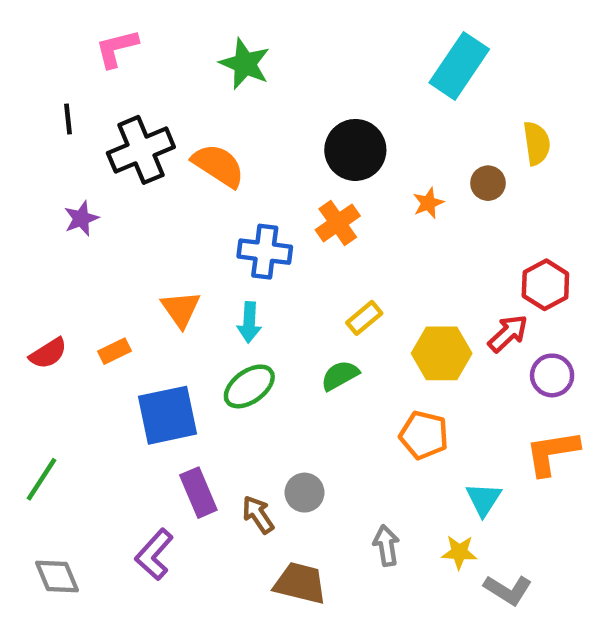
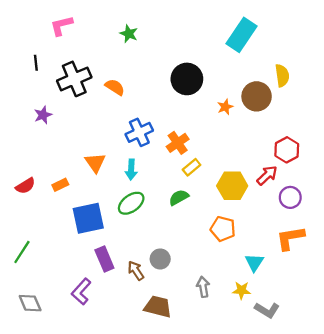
green star: (245, 64) -> (129, 34), size x0.7
orange semicircle: (218, 165) -> (115, 87), size x0.7
brown circle: (488, 183) -> (257, 96), size x1.6
orange cross: (338, 223) -> (178, 143), moved
blue cross: (265, 252) -> (139, 132), turned -32

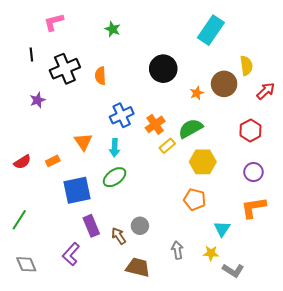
orange semicircle: (115, 87) -> (100, 76), turned -126
red arrow: (267, 175) -> (266, 91), moved
green semicircle: (179, 197) -> (191, 128), moved, size x1.4

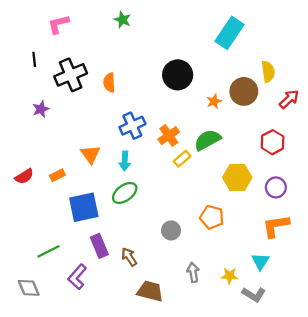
green star: (113, 29) -> (122, 20), moved
yellow hexagon: (203, 162) -> (237, 177), moved
green line: (19, 220) -> (49, 251), moved, turned 30
gray circle: (140, 226) -> (171, 230), moved
cyan triangle: (222, 229) -> (260, 261), moved

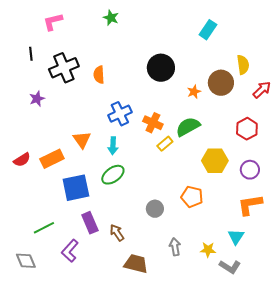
cyan rectangle: (230, 33) -> (208, 30), size x0.7
orange cross: (169, 136) -> (153, 123), turned -30
orange rectangle: (57, 175) -> (52, 159), size x1.6

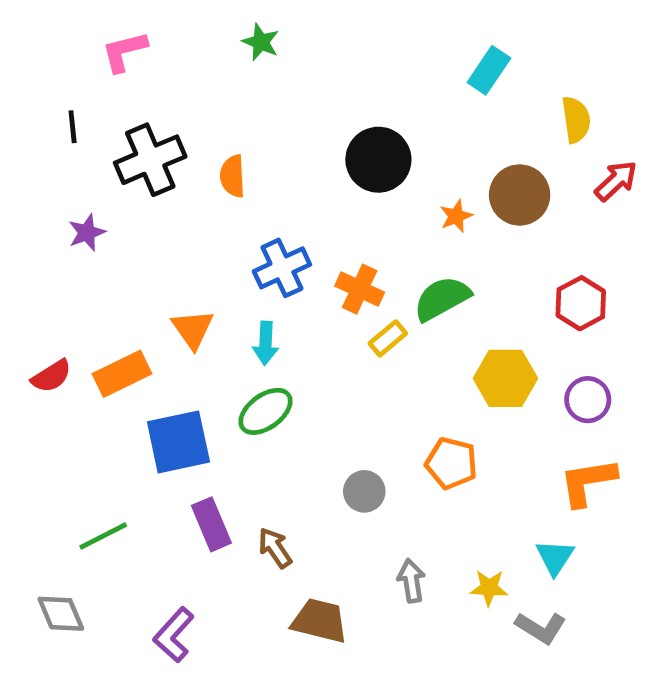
yellow semicircle: (243, 65) -> (576, 120), moved
red arrow: (262, 90) -> (616, 181), moved
purple L-shape: (70, 251) -> (174, 635), moved

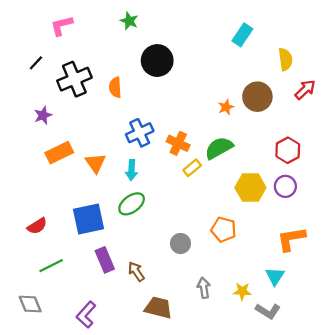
black line: (73, 127) -> (36, 63), turned 49
black circle: (378, 160) -> (157, 61), moved
orange rectangle: (122, 374) -> (59, 153), moved
red semicircle: (51, 376) -> (37, 226), moved
purple circle: (588, 400) -> (285, 186), moved

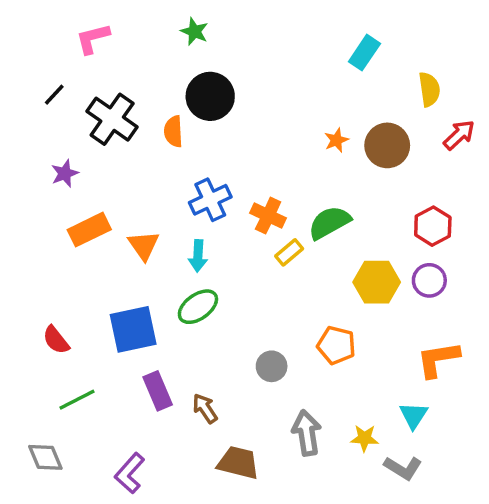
black circle: (157, 61) -> (210, 96), moved
black cross: (74, 79) -> (112, 119), turned -32
orange star: (226, 107) -> (336, 140), moved
red semicircle: (37, 226) -> (56, 340), turned 84
gray arrow: (204, 288) -> (307, 433), size x1.4

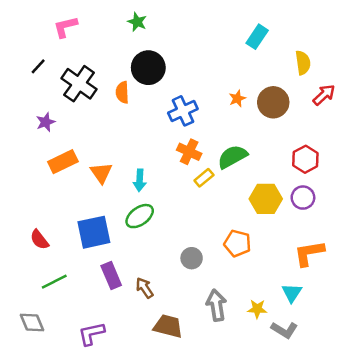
blue cross: (210, 200) -> (183, 111), moved
purple L-shape: (130, 473) -> (91, 334), turned 36

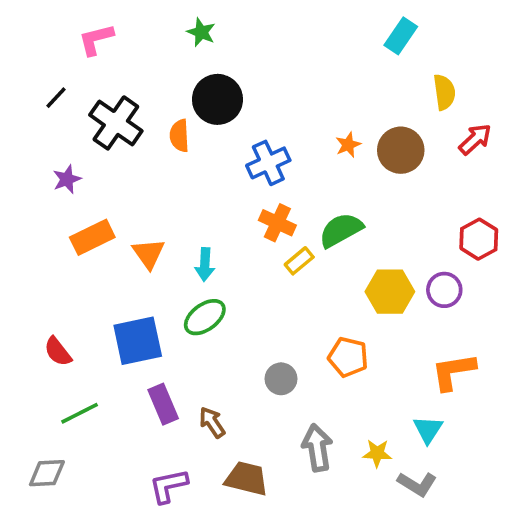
cyan rectangle: (257, 37) -> (401, 36), moved
red hexagon: (305, 159) -> (479, 239), moved
gray diamond: (32, 322) -> (47, 473), turned -70
purple L-shape: (91, 334) -> (169, 486), moved

